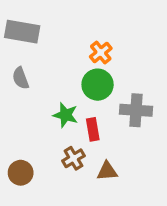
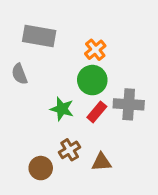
gray rectangle: (22, 32) -> (39, 36), moved
red rectangle: (93, 129) -> (97, 112), moved, turned 50
brown circle: (21, 173) -> (41, 168), moved

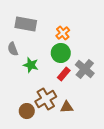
gray cross: (129, 104) -> (85, 69), turned 36
green star: (62, 109) -> (31, 65), moved
brown cross: (70, 150) -> (46, 99), size x1.5

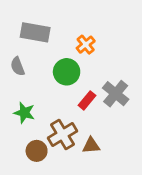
green circle: (61, 53) -> (67, 72), moved
green star: (31, 65) -> (24, 113), moved

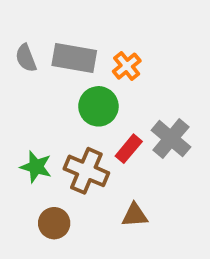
gray rectangle: (35, 32) -> (74, 58), moved
gray semicircle: (18, 66) -> (26, 58), moved
brown cross: (62, 135) -> (86, 171), moved, turned -36

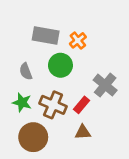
gray semicircle: (26, 58) -> (26, 71), moved
red rectangle: (129, 149) -> (82, 105), moved
brown circle: (54, 223) -> (33, 137), size x1.5

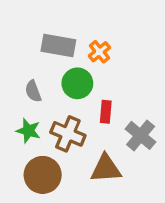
gray cross: (105, 85) -> (141, 135), moved
red rectangle: (82, 105) -> (106, 112), moved, turned -35
brown triangle: (83, 132) -> (106, 169), size x1.5

